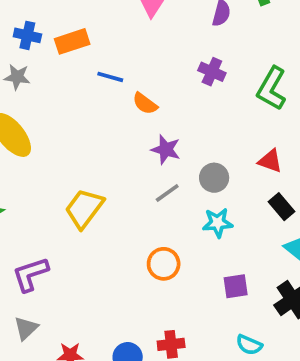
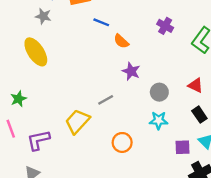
gray line: (167, 193) -> (106, 100), moved
yellow trapezoid: (84, 208) -> (77, 121), moved
purple square: (236, 286) -> (182, 147), moved

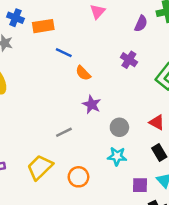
yellow trapezoid: (77, 121) -> (40, 167), moved

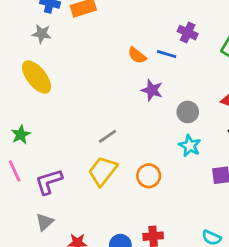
blue line: (64, 53) -> (167, 54), moved
gray line: (64, 132) -> (108, 136), moved
cyan star: (117, 156) -> (190, 146), turned 30

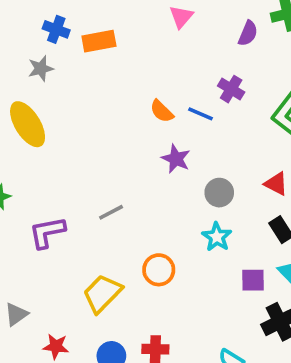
gray star: (42, 34) -> (41, 69), turned -30
yellow trapezoid: (103, 171) -> (102, 293), moved
purple L-shape: (49, 182) -> (47, 232), moved

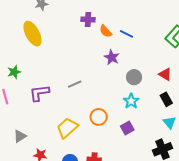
purple cross: (231, 89) -> (88, 20), moved, turned -32
purple square: (253, 280) -> (127, 128), moved, turned -32

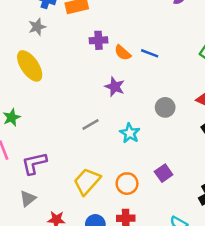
purple star: (112, 57) -> (115, 87), moved
purple L-shape: (39, 93) -> (34, 163), moved
cyan star: (131, 101) -> (130, 133), moved
orange circle: (99, 117) -> (127, 184), moved

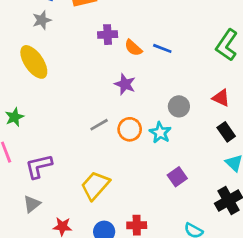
cyan star: (130, 133) -> (160, 133), moved
orange circle: (127, 184) -> (130, 129), moved

